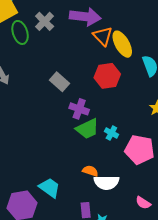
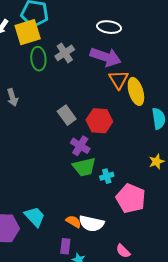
red hexagon: (107, 76) -> (99, 121), moved
cyan cross: (111, 133) -> (107, 176), turned 32
orange semicircle: (90, 171) -> (73, 222), moved

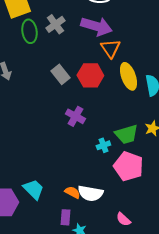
yellow ellipse: (136, 91) -> (128, 76), moved
gray rectangle: (67, 115) -> (60, 74), moved
red hexagon: (99, 121) -> (90, 75), moved
green trapezoid: (84, 167) -> (126, 134), moved

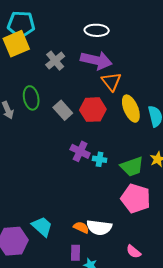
green ellipse: (29, 31) -> (31, 98), moved
cyan cross: (103, 145) -> (100, 159), moved, turned 32

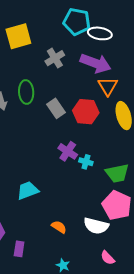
cyan pentagon: (21, 24) -> (77, 22), moved
cyan trapezoid: (42, 227) -> (28, 190), moved, turned -70
white semicircle: (99, 227) -> (96, 226), moved
purple rectangle: (76, 253) -> (19, 249), moved

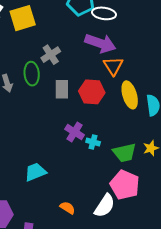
gray cross: (55, 58) -> (51, 55), moved
gray rectangle: (56, 108) -> (62, 89), turned 36
white semicircle: (96, 226) -> (105, 206), turned -70

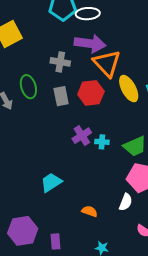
gray cross: (51, 55) -> (60, 62), moved, turned -36
orange triangle: (113, 66) -> (107, 63), size x1.4
purple cross: (75, 132) -> (82, 136), turned 36
white semicircle: (105, 206) -> (126, 202), size x0.7

